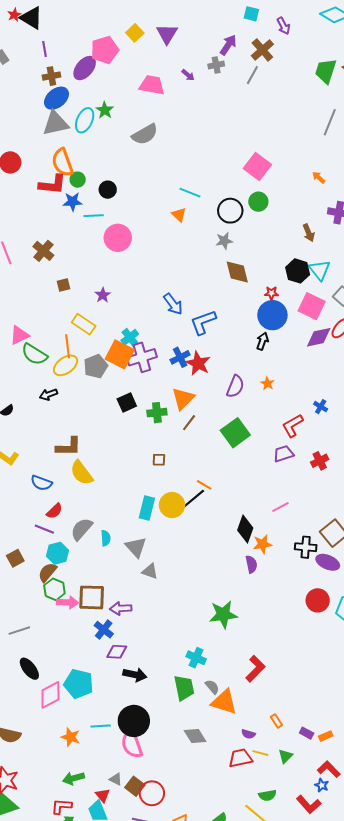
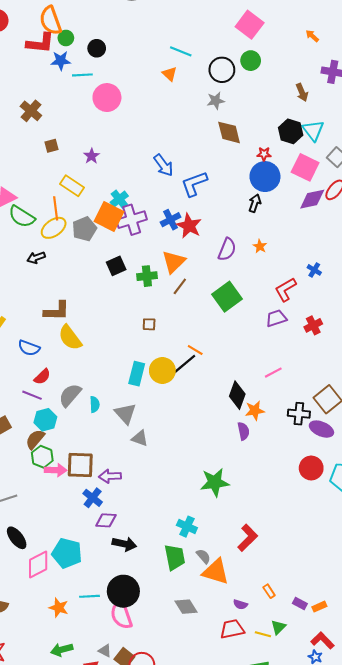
yellow line: (260, 753) -> (263, 634), moved

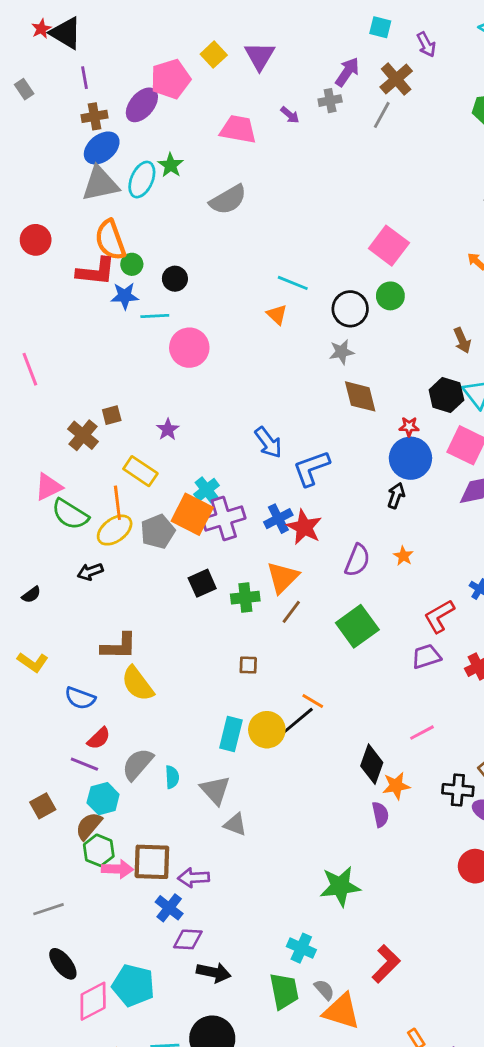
brown cross: (31, 111) -> (83, 435), moved

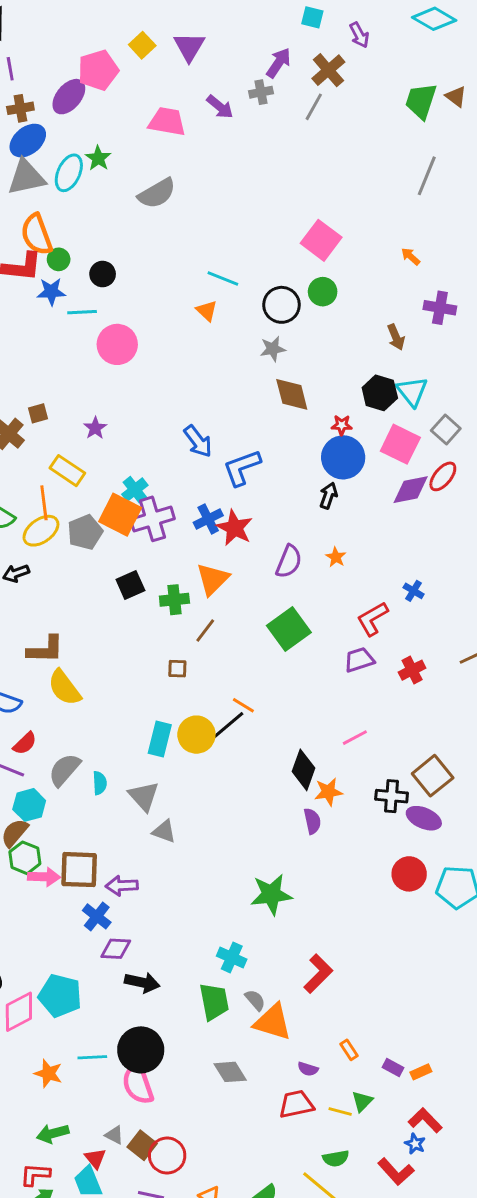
purple arrow: (290, 115) -> (220, 107), size x1.4
brown line: (291, 612) -> (205, 630), moved

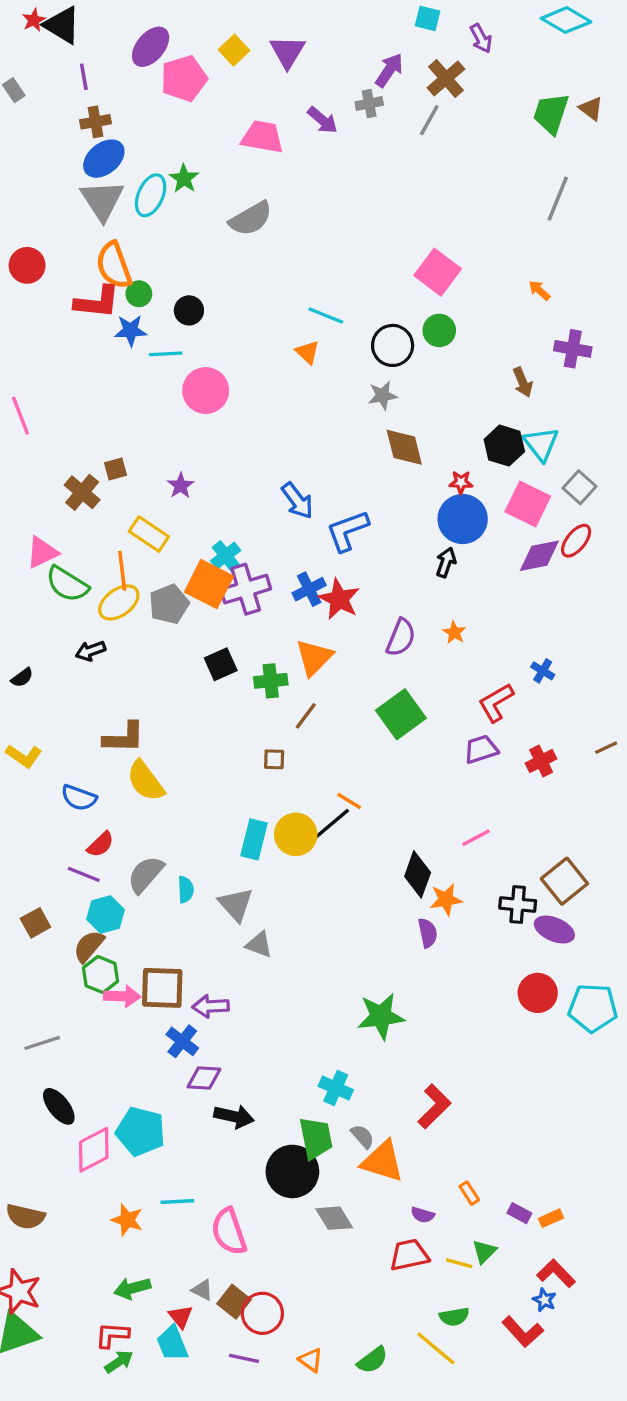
purple ellipse: (69, 97) -> (151, 47), moved
gray triangle: (26, 177) -> (102, 200), turned -51
black circle: (141, 1050) -> (292, 1171), moved

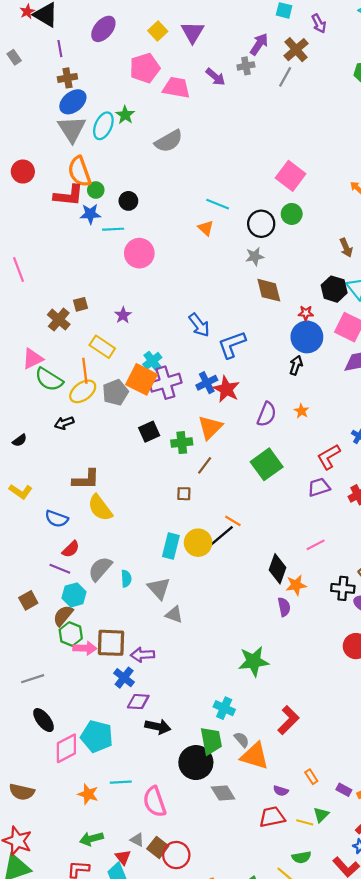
pink pentagon: (184, 78) -> (145, 68), moved

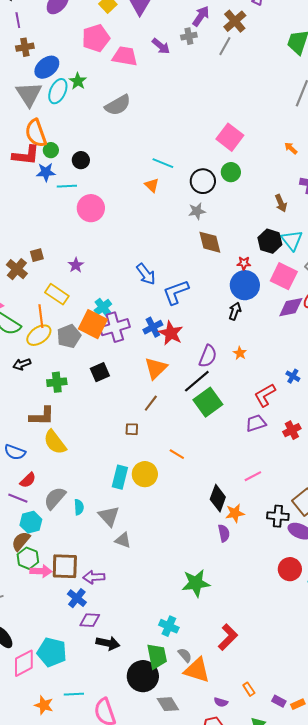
blue ellipse: (73, 102) -> (47, 67), moved
green cross: (182, 443) -> (57, 382), moved
black line: (220, 537) -> (197, 381), moved

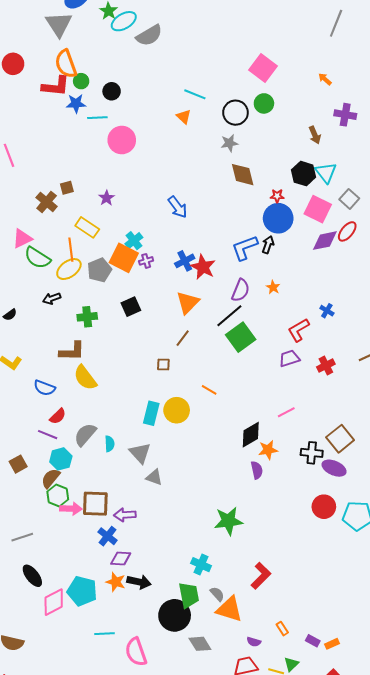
cyan ellipse: (58, 91) -> (124, 21), moved, turned 35
blue L-shape: (176, 292) -> (245, 248), moved
purple cross: (115, 327) -> (146, 261), size x0.5
black diamond: (218, 498) -> (251, 435), turned 40
orange star: (44, 705) -> (116, 582), moved

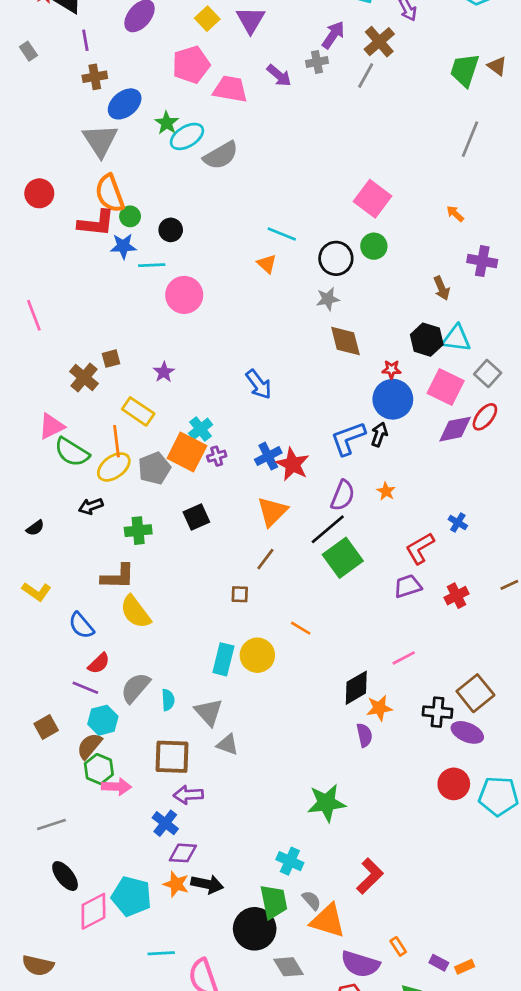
cyan triangle: (326, 173) -> (456, 338), turned -45
blue semicircle: (45, 388) -> (81, 625), turned 30
brown square: (95, 504) -> (172, 757), moved
purple semicircle: (254, 642) -> (360, 964), size x2.0

